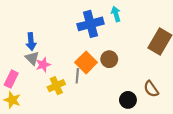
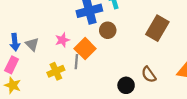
blue arrow: (31, 42) -> (15, 42), moved
brown circle: (109, 59) -> (108, 30), moved
pink star: (43, 65) -> (62, 40), moved

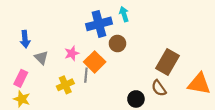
brown rectangle: (157, 28) -> (168, 62), moved
blue arrow: (15, 42) -> (25, 39), moved

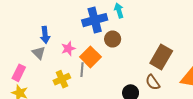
blue arrow: (25, 39) -> (45, 35), moved

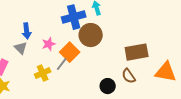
brown circle: (113, 39) -> (91, 35), size x1.5
brown rectangle: (161, 57) -> (137, 52), turned 50
gray line: (82, 70) -> (62, 64), turned 32

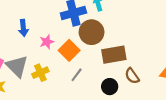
gray triangle: (21, 48) -> (17, 66), moved, size x1.6
brown rectangle: (137, 52) -> (114, 55), moved
gray line: (62, 64) -> (77, 75), moved

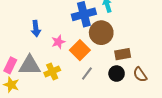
brown rectangle: (114, 55) -> (123, 54), size x0.7
gray triangle: (17, 66) -> (30, 65), turned -45
black circle: (110, 87) -> (117, 74), moved

